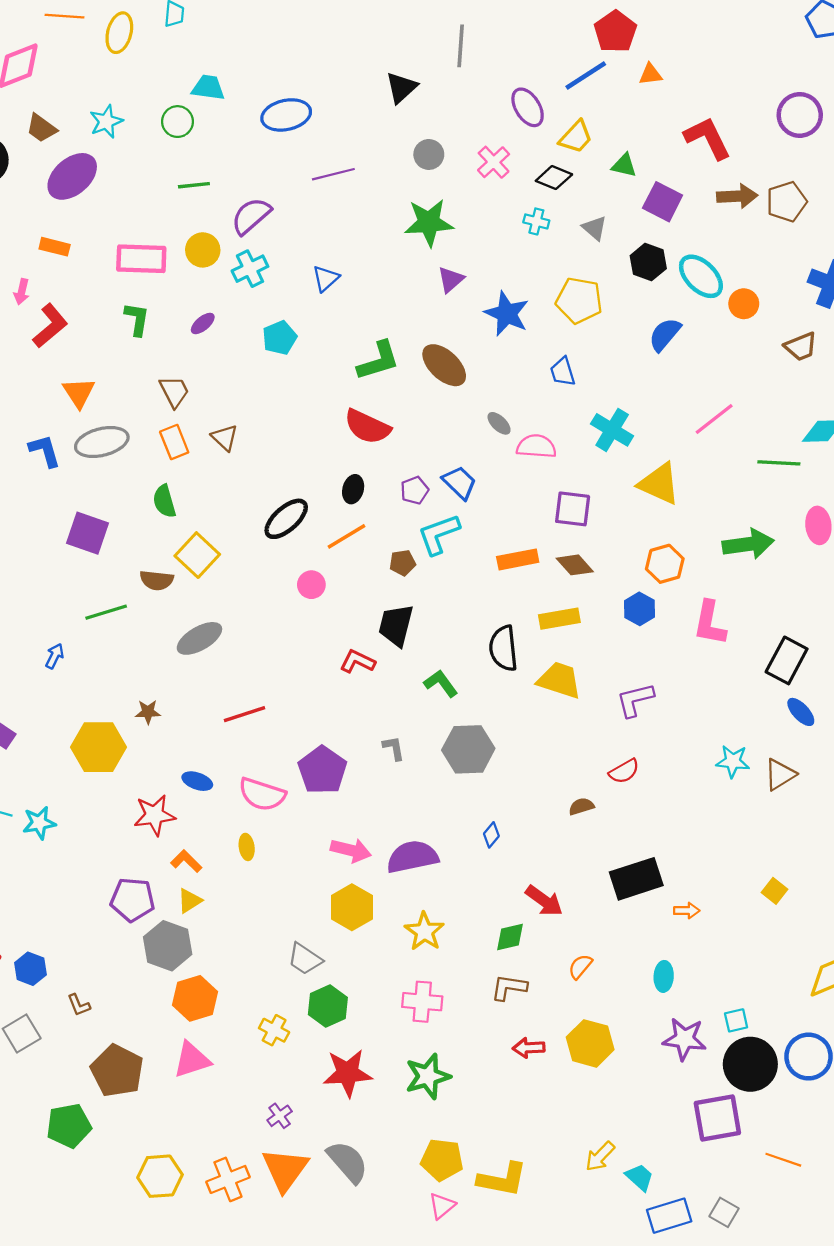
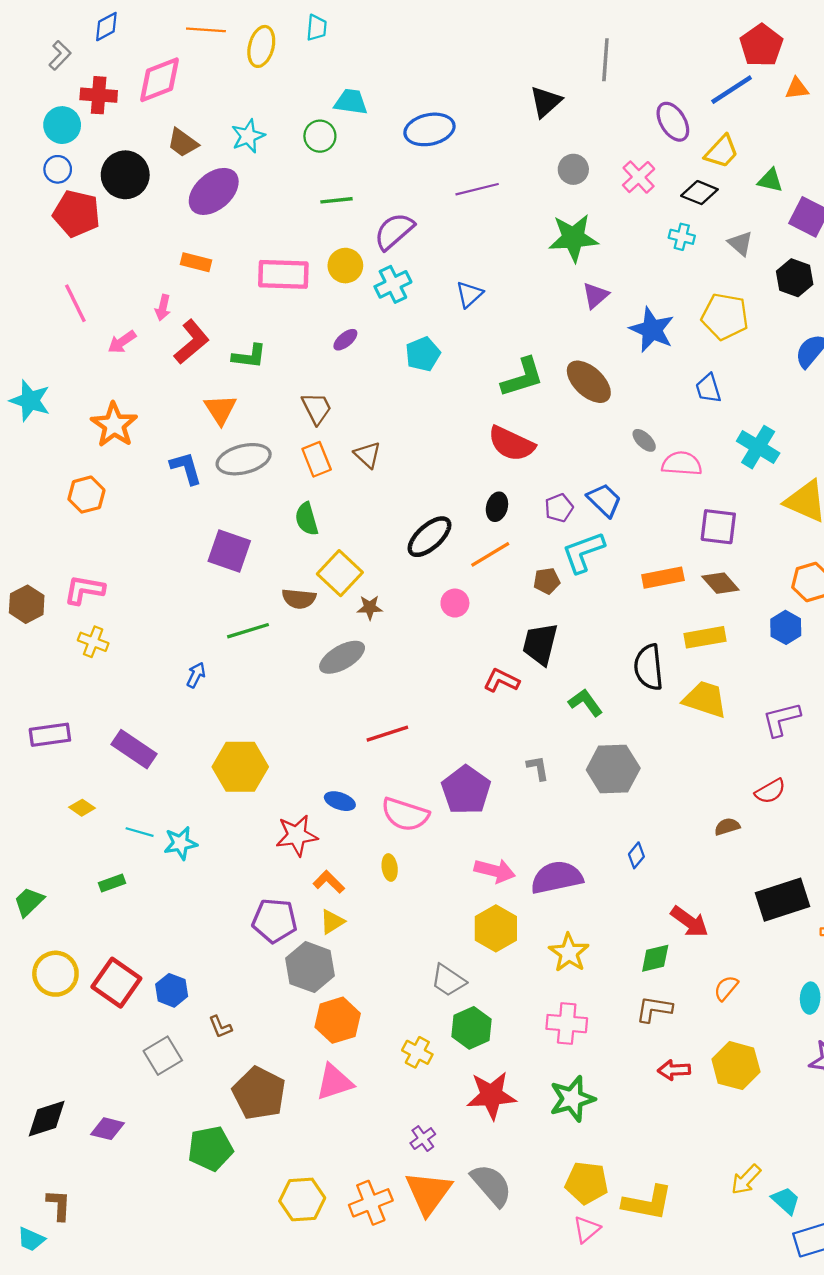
green L-shape: (137, 319) -> (249, 356), moved, turned 88
brown star: (148, 712) -> (370, 607), moved

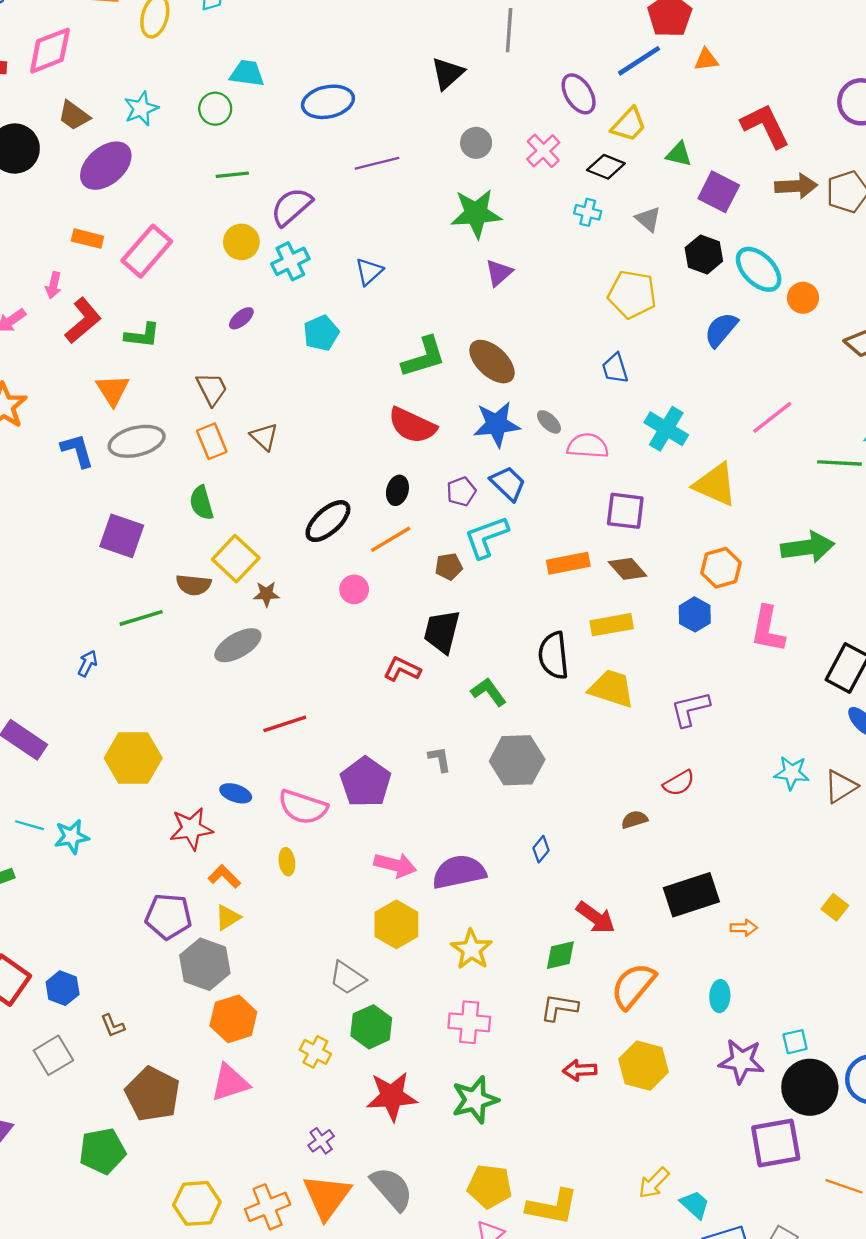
pink rectangle: (283, 274) -> (147, 251), moved, turned -51
blue star: (652, 330) -> (497, 424), moved, turned -30
orange semicircle: (726, 988) -> (633, 986), size x1.8

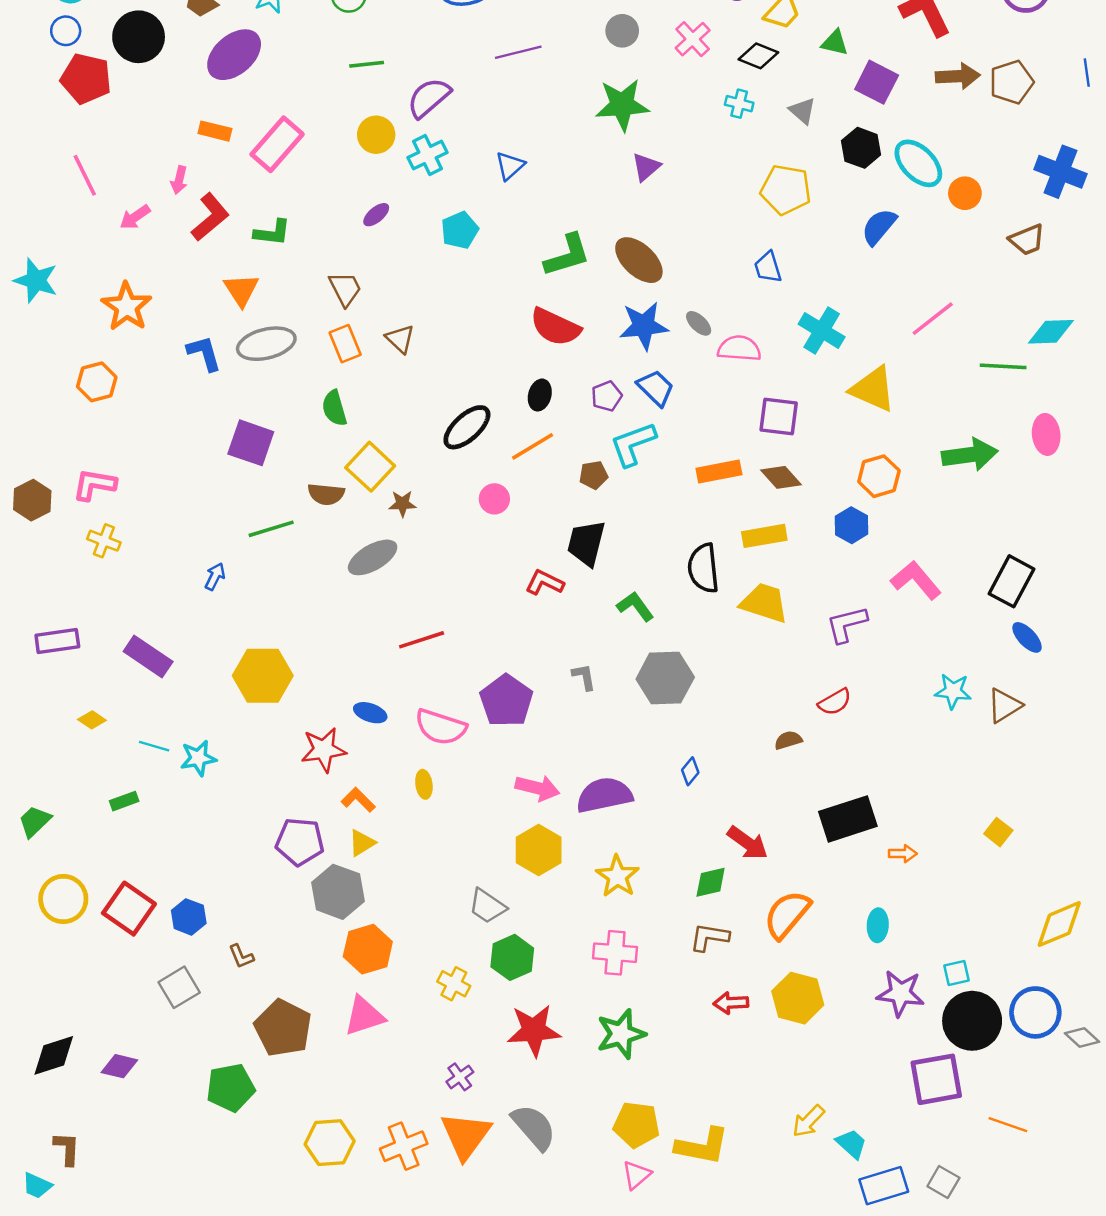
pink L-shape: (768, 629) -> (916, 580), moved, turned 129

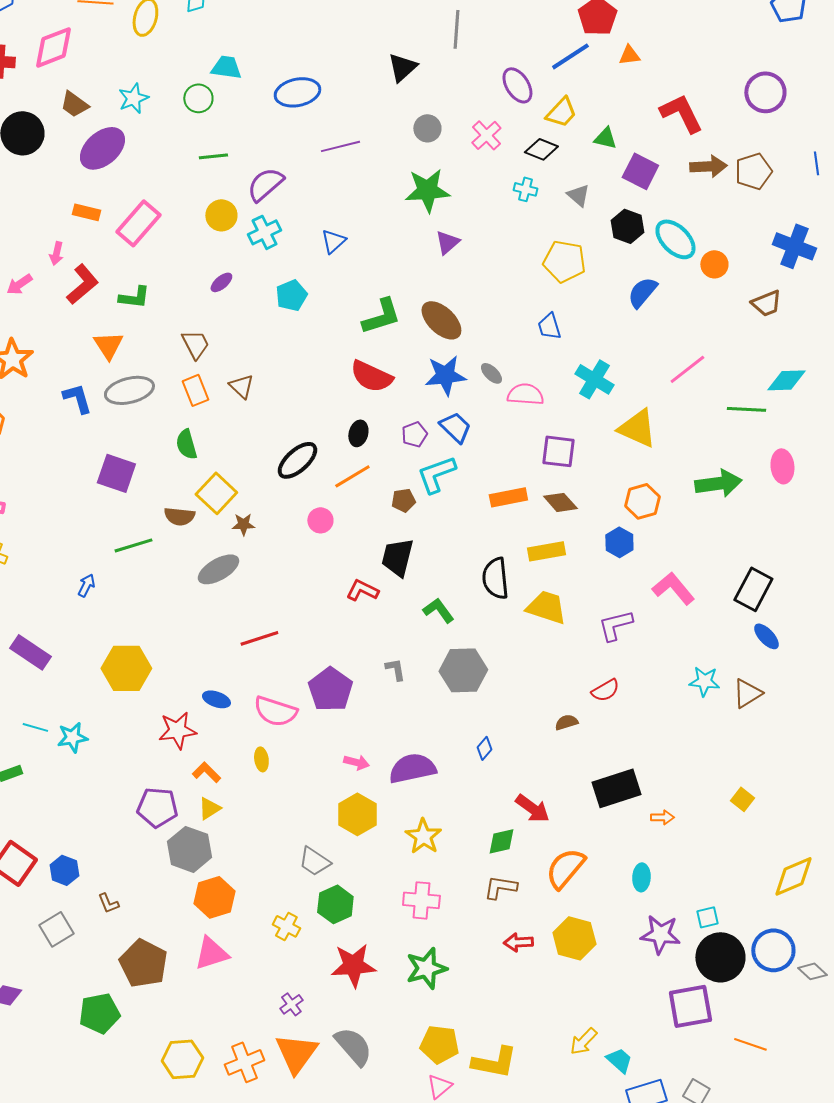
pink arrow: (537, 788) -> (356, 762), size x0.7

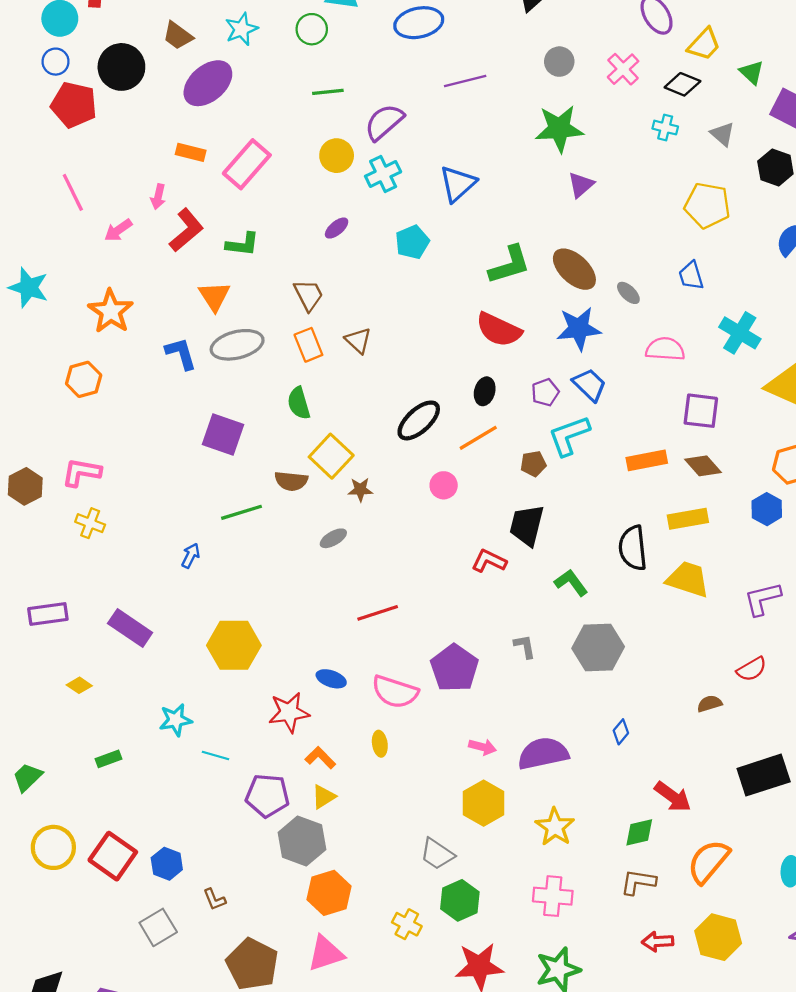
green triangle: (605, 138) -> (752, 72), turned 30
blue triangle: (333, 241) -> (458, 184), size x1.4
gray ellipse: (491, 373) -> (628, 293), moved
gray ellipse: (218, 569) -> (333, 538), size x0.6
cyan line: (35, 727) -> (215, 756), moved

